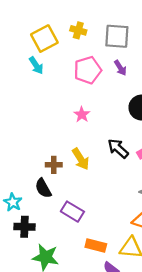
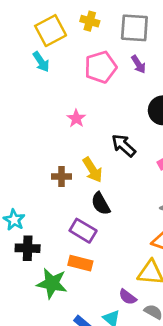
pink star: (82, 115) -> (76, 118), moved
black arrow: (118, 148) -> (124, 145), moved
black semicircle: (43, 188) -> (101, 204), moved
orange rectangle: (96, 245) -> (80, 263), moved

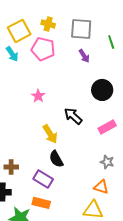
pink pentagon: (101, 67) -> (43, 49), moved, turned 30
brown cross: (61, 177) -> (11, 167), moved

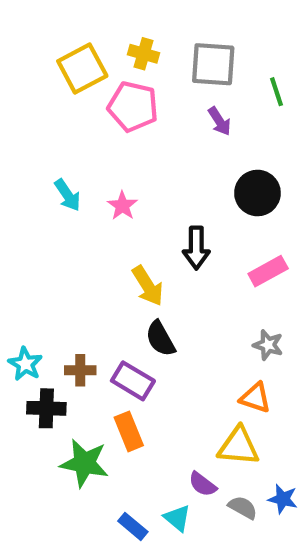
cyan arrow: (12, 54) -> (68, 195), moved
black arrow: (73, 116) -> (196, 248), turned -132
brown cross: (11, 167) -> (80, 370), moved
orange rectangle: (41, 203) -> (129, 431), turned 54

